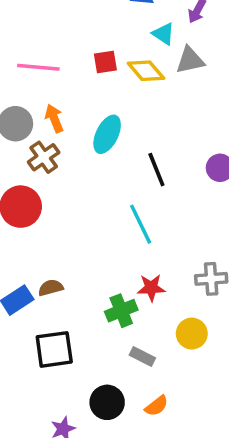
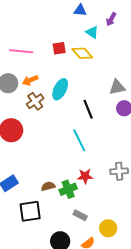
gray triangle: (190, 60) -> (117, 87), moved
orange arrow: (54, 118) -> (30, 80), turned -91
brown cross: (44, 157) -> (35, 101), moved
brown semicircle: (51, 288) -> (48, 186), moved
yellow circle: (192, 334) -> (108, 228), moved

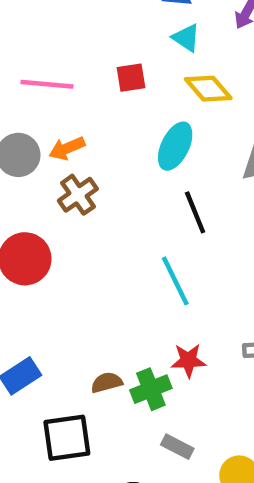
cyan triangle: (92, 32) -> (186, 38), moved
yellow diamond: (82, 53) -> (208, 89), moved
cyan ellipse: (60, 89) -> (175, 146), moved

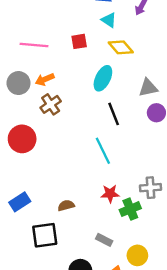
green cross: (151, 389) -> (130, 209), moved

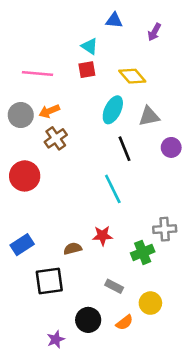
cyan triangle: (109, 20) -> (89, 46), moved
gray triangle: (148, 88) -> (149, 116), moved
red star: (110, 194) -> (102, 236), moved

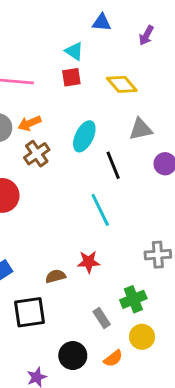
cyan ellipse: (113, 110) -> (84, 136), moved
green cross: (143, 252) -> (133, 299), moved
gray rectangle: (114, 286) -> (102, 318), turned 30

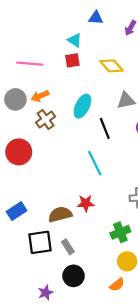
brown semicircle: (55, 276) -> (60, 214), size x1.5
gray rectangle: (102, 318) -> (68, 247), moved
orange semicircle: (113, 358) -> (117, 285), moved

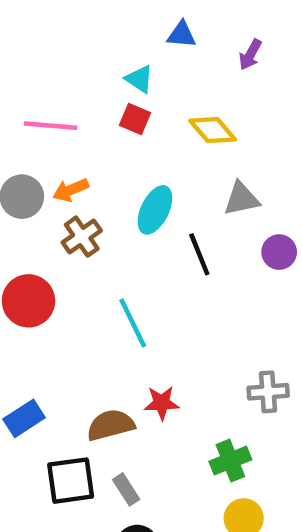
red square: (72, 60) -> (135, 119), turned 32
cyan line: (95, 163) -> (133, 323), moved

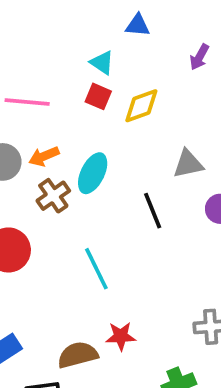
purple arrow: (250, 55) -> (199, 57), moved
yellow diamond: (213, 130) -> (141, 106), moved, turned -69
cyan ellipse: (155, 210) -> (93, 173), moved

